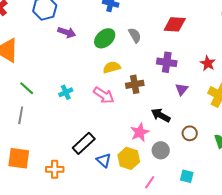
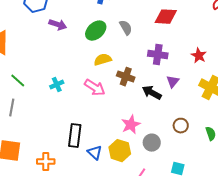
brown cross: (135, 84) -> (126, 77), turned 30
black arrow: (161, 115) -> (152, 93), moved
black rectangle: (84, 143) -> (75, 136), turned -40

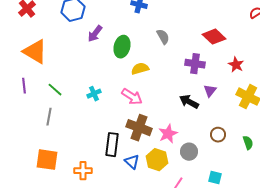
red diamond: (166, 17) -> (214, 37), moved, turned 40
purple arrow: (58, 25) -> (95, 34), turned 108
green ellipse: (96, 31) -> (122, 47), moved, turned -35
brown cross: (126, 77) -> (139, 128), moved, size x1.4

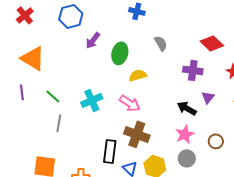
cyan cross: (94, 94) -> (92, 100), size x1.5
gray line: (49, 117) -> (59, 123), moved
pink star: (168, 134) -> (185, 134), moved

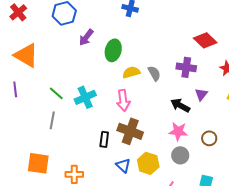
gray semicircle: (161, 43) -> (154, 73), moved
green line: (53, 96) -> (56, 93), moved
pink arrow: (130, 103) -> (123, 100), turned 50
pink star: (185, 134) -> (178, 131), turned 30
black rectangle: (110, 151) -> (104, 139), moved, size x0.7

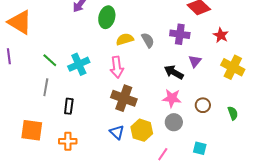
black rectangle: (104, 139) -> (69, 106), moved

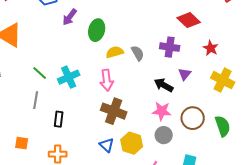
brown circle: (203, 105) -> (193, 118), size x1.5
green semicircle: (233, 113) -> (223, 126), size x1.5
orange square: (32, 130) -> (22, 143), size x0.6

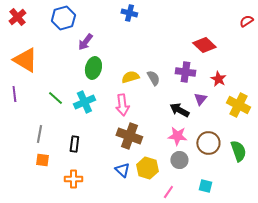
green ellipse: (97, 30) -> (93, 68), moved
red star: (211, 48) -> (218, 79), moved
gray line: (36, 100) -> (39, 134), moved
orange square: (22, 143) -> (42, 160), moved

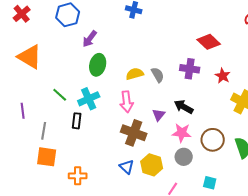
purple line: (14, 94) -> (23, 111), moved
purple triangle: (200, 99) -> (159, 115), moved
black rectangle: (74, 144) -> (77, 121), moved
orange square: (42, 160) -> (47, 157), size x1.5

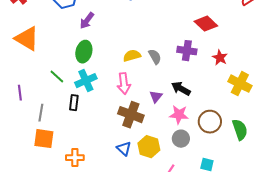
green ellipse: (98, 65) -> (84, 52), moved

